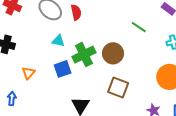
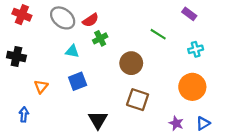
red semicircle: (76, 12) -> (91, 20), turned 70
green cross: (84, 55) -> (100, 38), moved, size x0.6

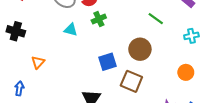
brown circle: (131, 63) -> (140, 49), moved
blue square: (78, 81) -> (107, 62), moved
orange circle: (192, 87) -> (186, 72), size x0.6

